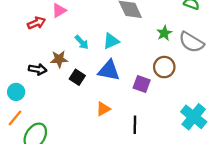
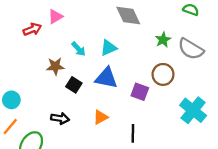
black arrow: (38, 69) -> (60, 118), moved
cyan cross: (194, 117) -> (193, 110), moved

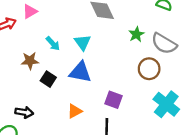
cyan triangle: (109, 48) -> (83, 42), turned -42
brown circle: (163, 74) -> (149, 69), moved
purple square: (140, 92) -> (114, 100), moved
black arrow: (60, 118) -> (24, 112), moved

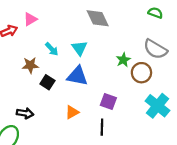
green star: (136, 34) -> (123, 60), moved

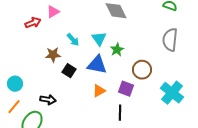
gray semicircle: (155, 49) -> (170, 40), turned 65
green star: (123, 60) -> (117, 50), moved
brown circle: (141, 73) -> (142, 70), moved
orange triangle: (72, 112) -> (99, 91), moved

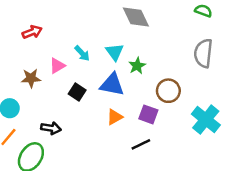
pink triangle: (53, 12) -> (57, 66), moved
brown star: (53, 55) -> (31, 78), moved
black line: (120, 113) -> (141, 144), turned 63

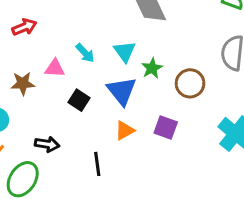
pink triangle: (57, 66) -> (55, 68), turned 35
blue triangle: (112, 84) -> (122, 91), turned 40
brown circle: (168, 91) -> (190, 83), moved
black line: (141, 144) -> (97, 164), moved, turned -72

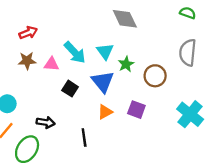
cyan arrow: (85, 53) -> (75, 52), size x1.5
brown star: (23, 83) -> (27, 61), moved

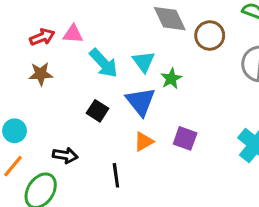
pink triangle: (51, 64) -> (73, 34), moved
brown circle: (155, 76) -> (210, 36), moved

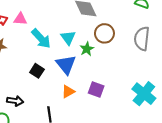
brown circle: (210, 36) -> (104, 33), moved

